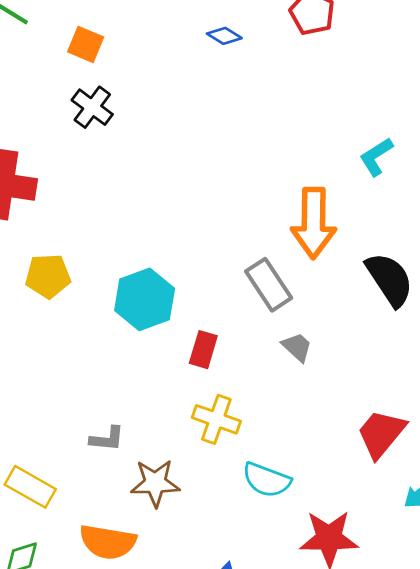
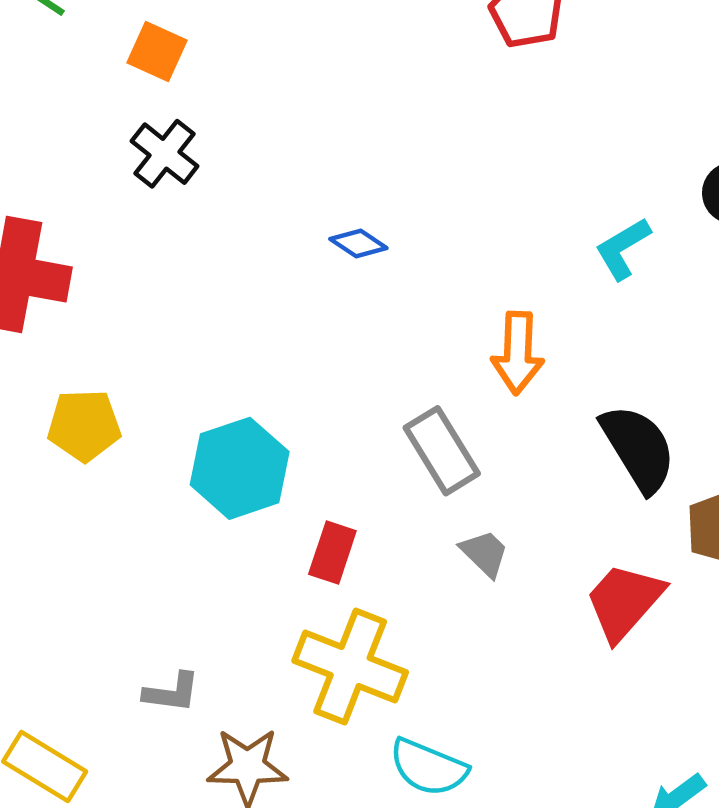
blue diamond: (224, 36) -> (358, 244), moved
orange arrow: (313, 223) -> (518, 353), size x0.7
yellow cross: (216, 419) -> (350, 666), size x1.4
red trapezoid: (381, 434) -> (624, 602), moved

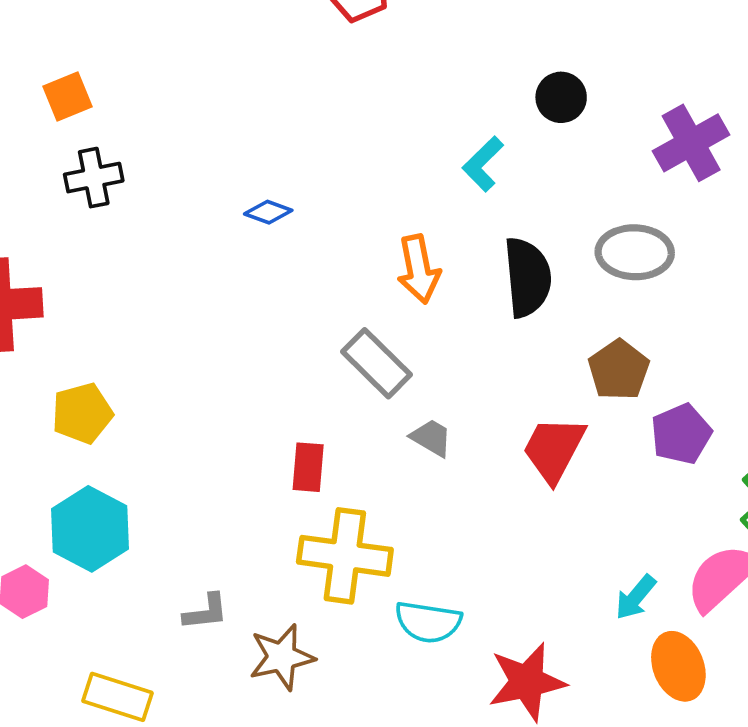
orange square: (157, 52) -> (67, 97), turned -33
black cross: (165, 154) -> (94, 178), turned -36
black semicircle: (638, 448) -> (527, 277), moved, turned 40
cyan hexagon: (240, 468) -> (90, 529), moved

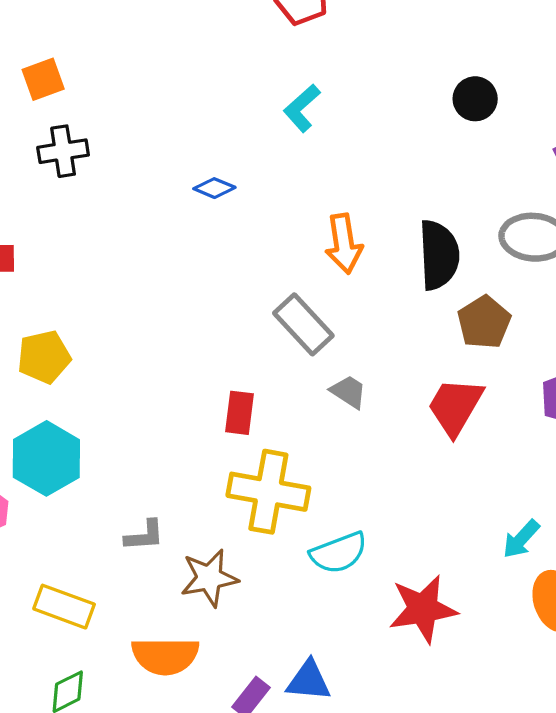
cyan L-shape: (483, 164) -> (302, 108), moved
brown pentagon: (619, 370) -> (484, 322), moved
cyan semicircle: (428, 622) -> (339, 553), turned -32

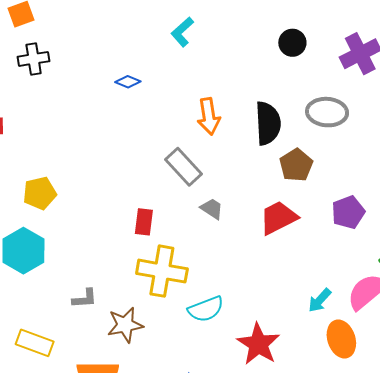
black circle: (475, 99) -> (292, 43), moved
yellow pentagon: (44, 357) -> (40, 193), moved
red trapezoid: (455, 406) -> (278, 218), turned 33
red star: (423, 609) -> (258, 344), turned -30

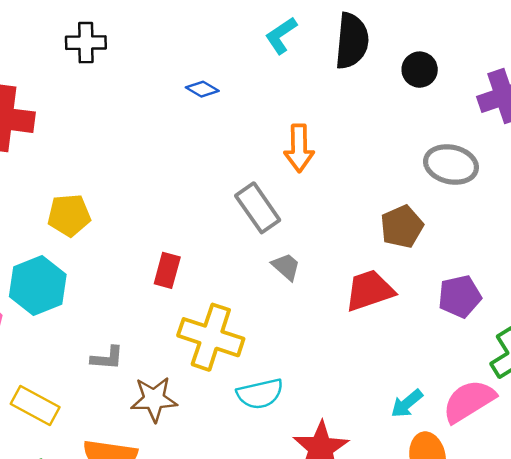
black semicircle: (268, 123) -> (352, 41), moved
red rectangle: (144, 222) -> (167, 270), moved

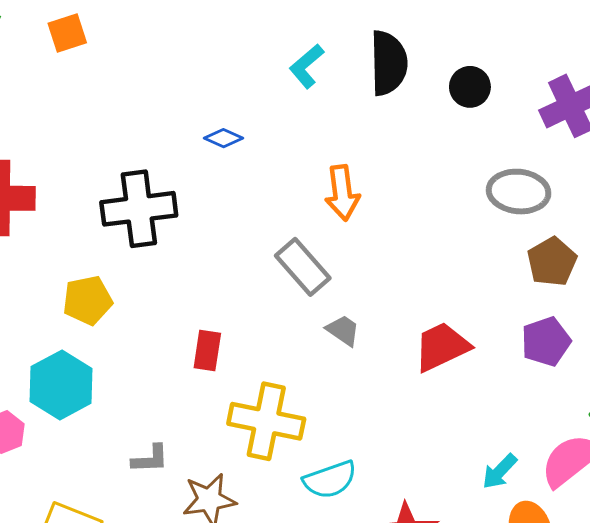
black cross: (86, 43) -> (139, 209), moved, size x1.6
brown pentagon: (402, 227) -> (552, 262), moved

